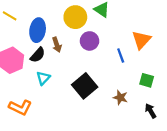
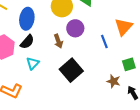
brown arrow: (57, 45) -> (58, 41), moved
green square: (147, 80) -> (129, 64), turned -32
brown star: (120, 97) -> (114, 81), moved

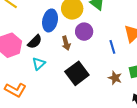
blue ellipse: (27, 19) -> (50, 20), moved
brown star: (114, 81) -> (115, 78), moved

